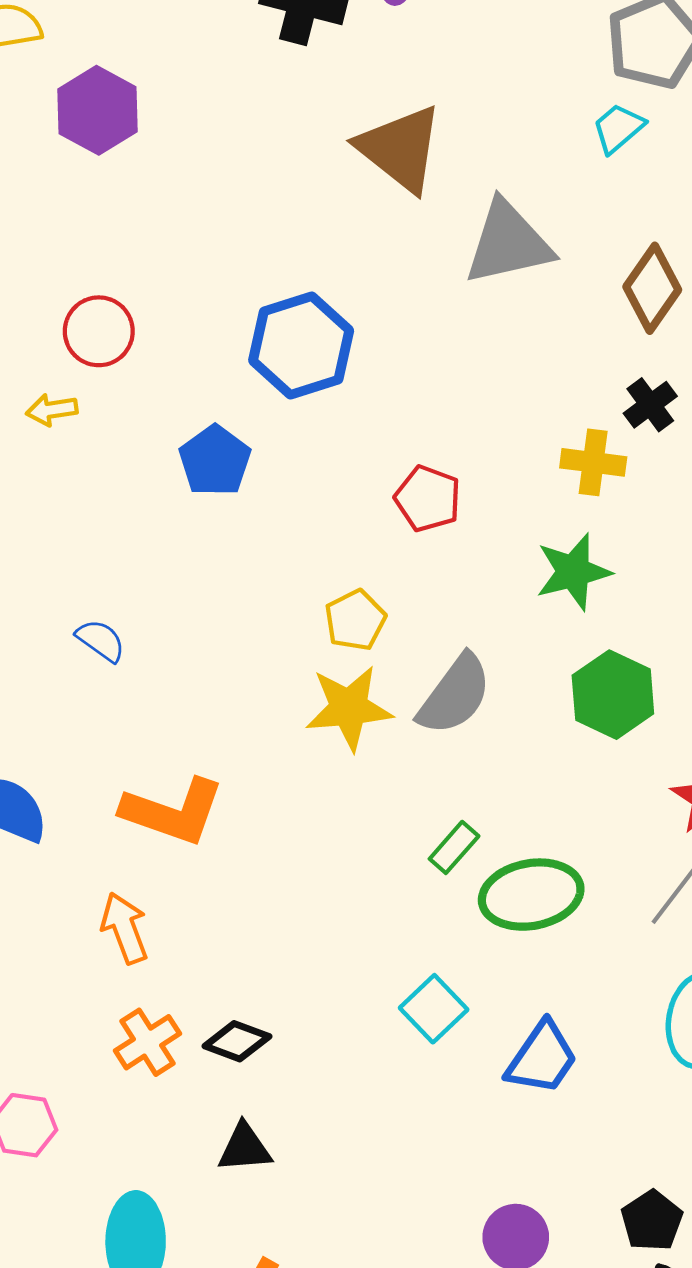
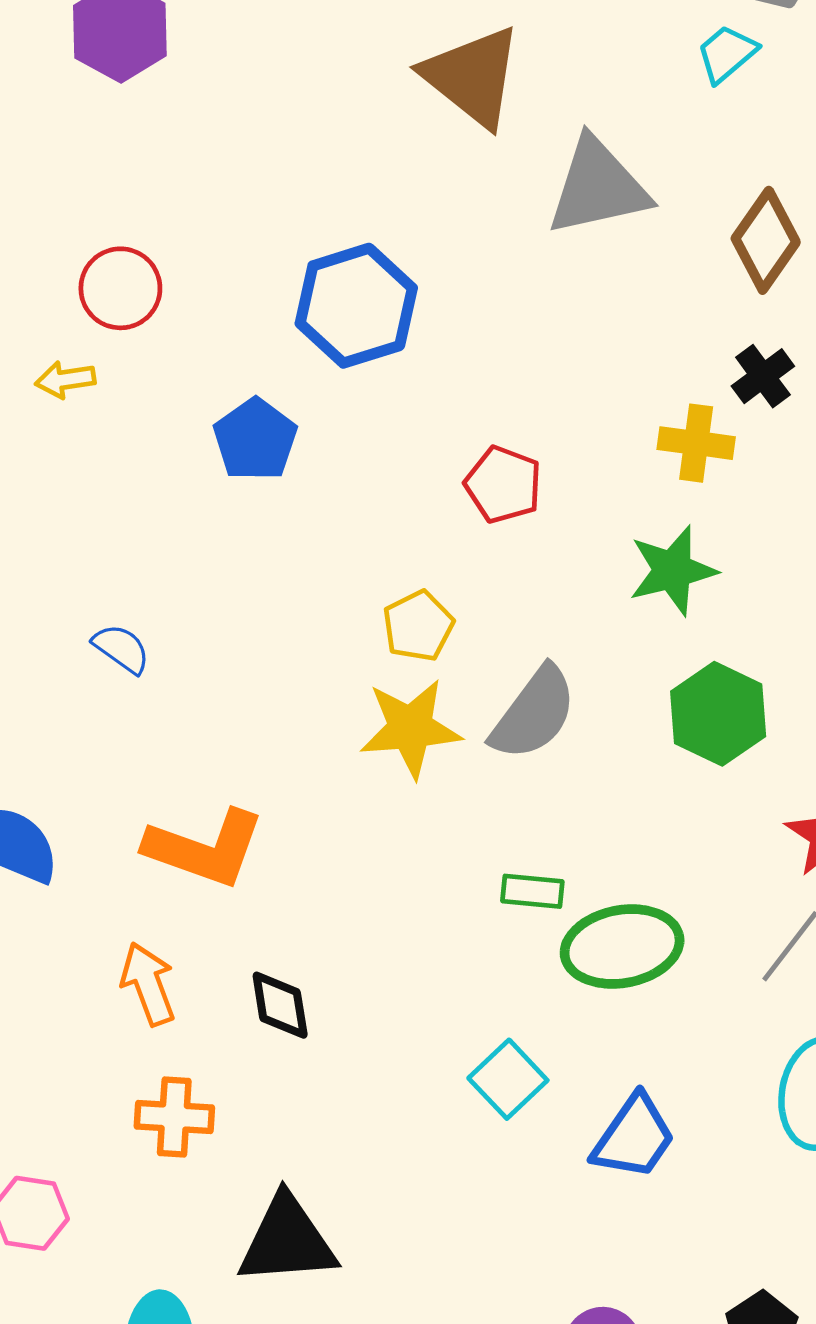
green rectangle: (454, 847) -> (532, 891), turned 54
black diamond: (237, 1041) -> (280, 1005), moved, turned 60
orange cross: (147, 1042) -> (174, 1117), turned 36
black triangle: (245, 1148) -> (287, 1241), size x1.6

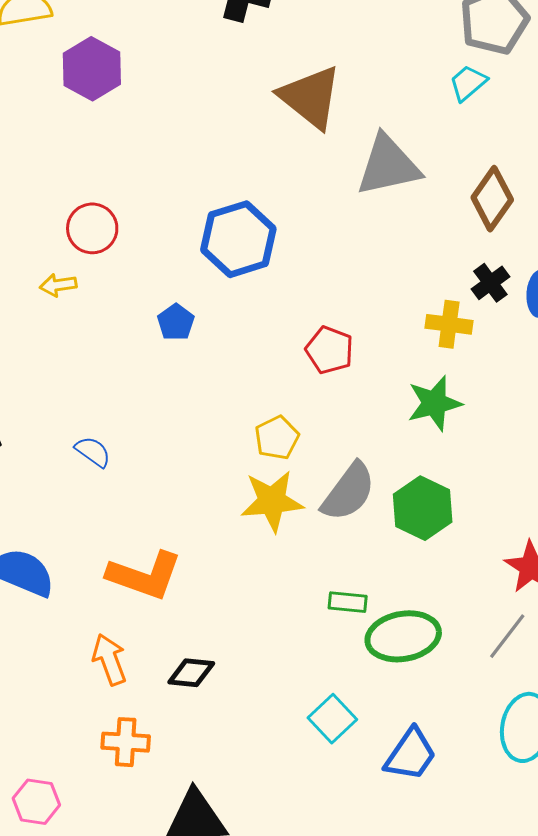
blue pentagon: (255, 440) -> (176, 322), size x0.7
green hexagon: (718, 714) -> (423, 508), moved
black diamond: (280, 1005) -> (191, 673), turned -75

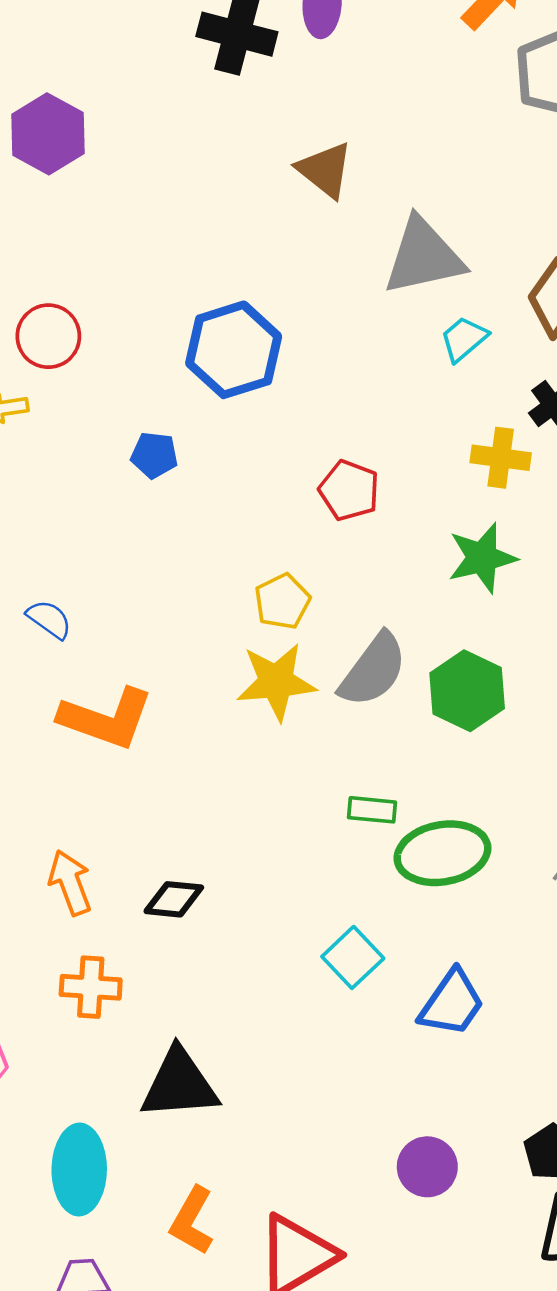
cyan trapezoid: (468, 83) -> (464, 339), moved
brown triangle: (310, 97) -> (325, 170), size x0.7
blue pentagon: (176, 322) -> (154, 455), turned -30
orange L-shape: (144, 575) -> (106, 718), moved

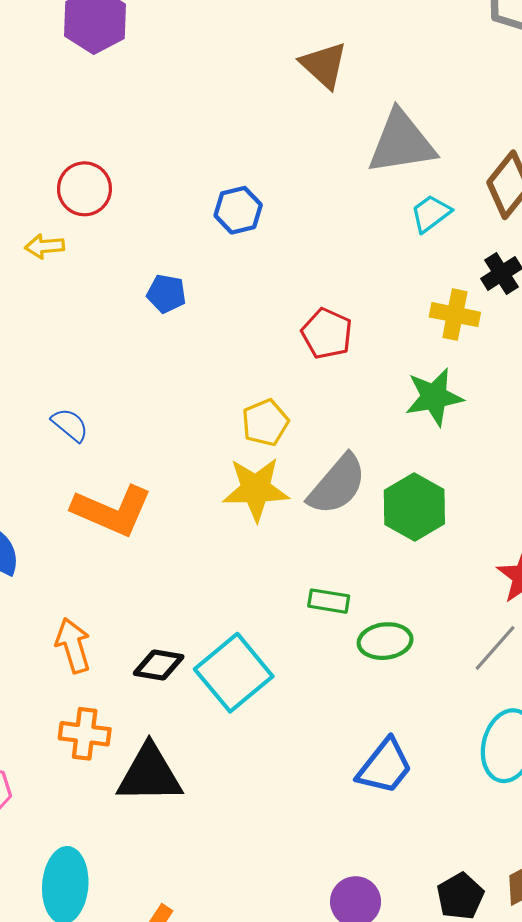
blue hexagon: (234, 350) -> (238, 210), size x0.6
green ellipse: (442, 853) -> (385, 641), size x0.7
cyan square: (353, 957) -> (234, 673), moved, size x1.5
black triangle: (179, 1084) -> (150, 774), moved

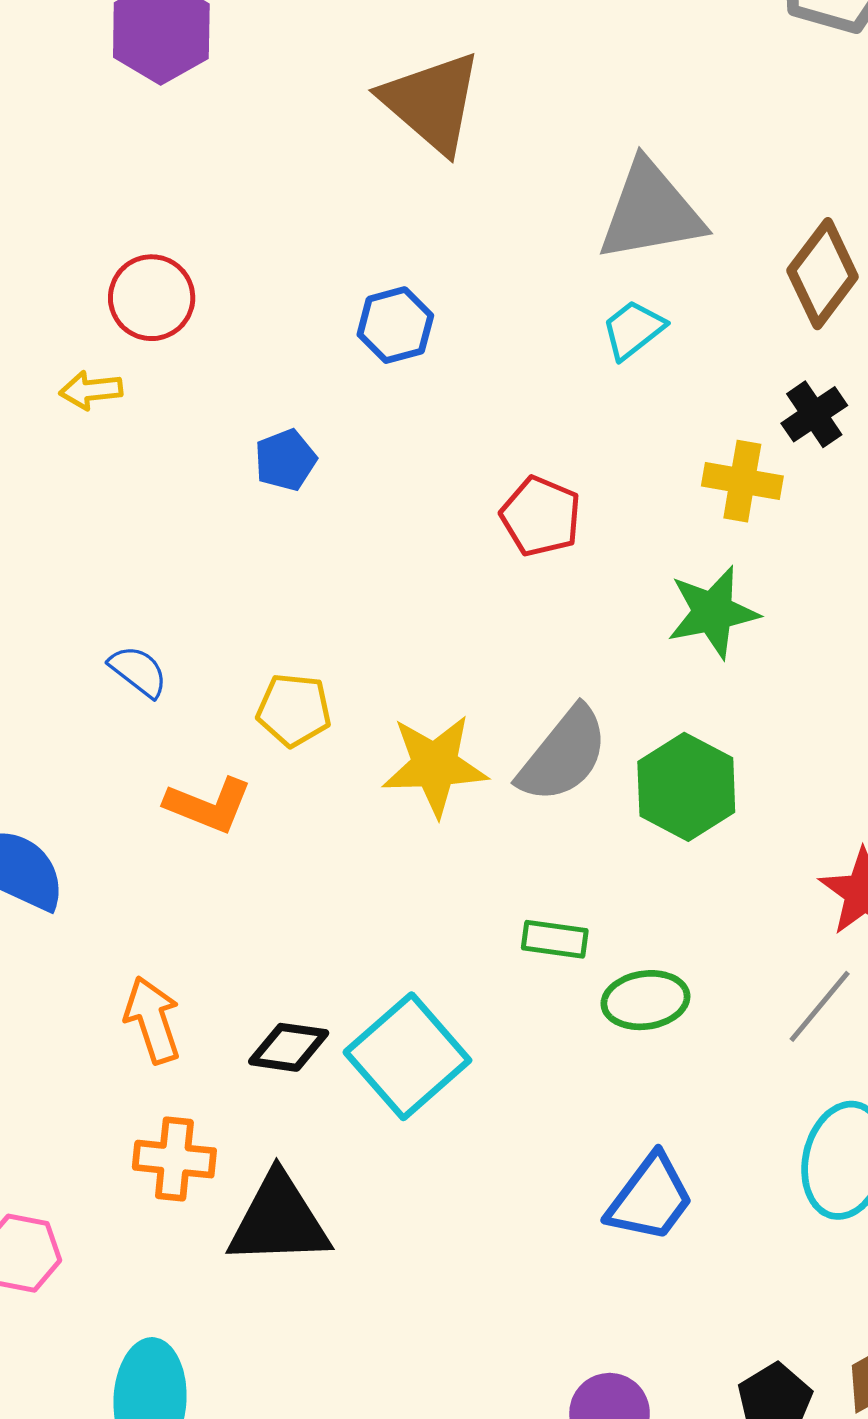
brown triangle: (324, 65) -> (432, 102), moved, size x1.4
cyan trapezoid: (431, 213) -> (633, 330), moved
blue pentagon: (166, 294) -> (285, 460), turned -30
yellow pentagon: (265, 423) -> (294, 710), moved, turned 30
orange L-shape: (112, 511) -> (208, 805), size x0.7

